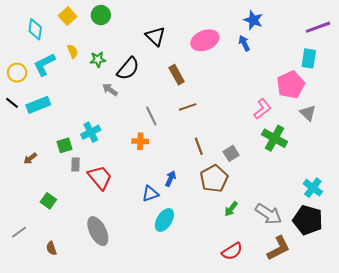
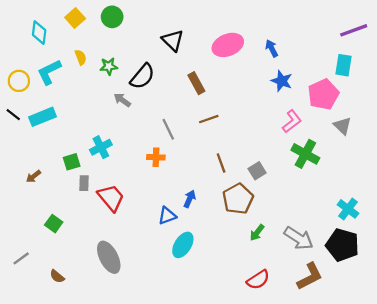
blue star: (253, 20) -> (282, 81), moved
brown semicircle: (51, 248) -> (57, 276), turned -32

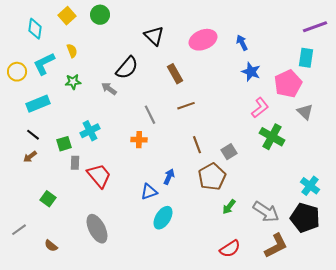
green star: (109, 66) -> (73, 82), moved
black line: (13, 115) -> (33, 135), moved

